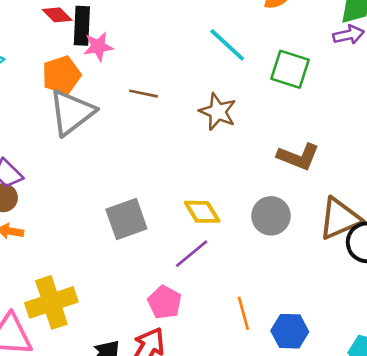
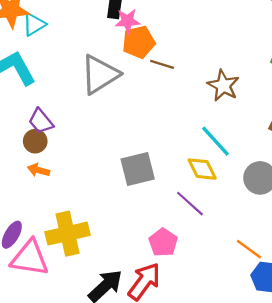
cyan line: (227, 45) -> (216, 141), moved
orange pentagon: (62, 75) -> (139, 42), moved
purple line: (192, 254) -> (190, 204), turned 76
orange line: (243, 313) -> (249, 249), moved, turned -44

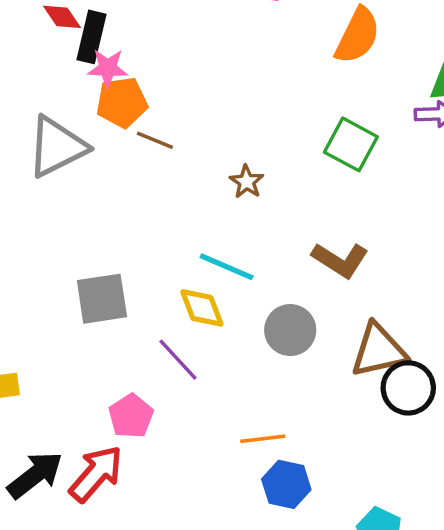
brown star: (223, 86) -> (247, 182), size x0.7
cyan line: (216, 141) -> (227, 267), turned -30
orange line: (249, 249) -> (263, 439), turned -48

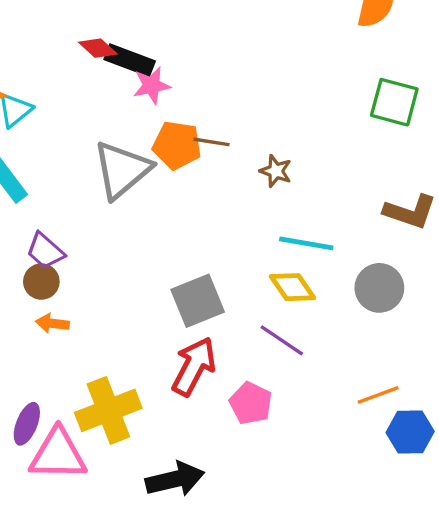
black rectangle: (91, 37) -> (130, 60), turned -69
orange pentagon: (122, 102) -> (177, 145), moved, turned 30
brown star: (247, 182) -> (276, 171), moved
red arrow: (96, 474) -> (194, 366), moved
black arrow: (35, 475) -> (175, 479), turned 38

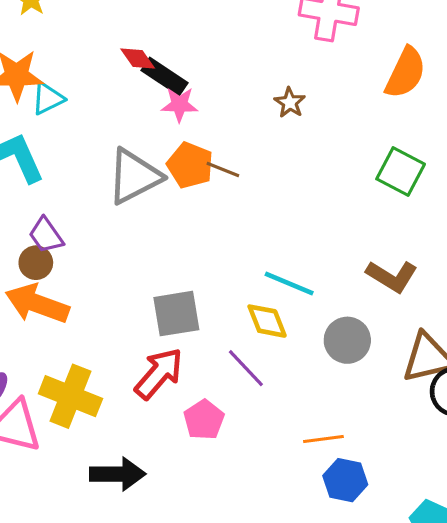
brown star: (276, 171) -> (290, 103), moved
orange arrow: (52, 323) -> (37, 304), size x2.0
yellow cross: (108, 410) -> (70, 396), turned 30

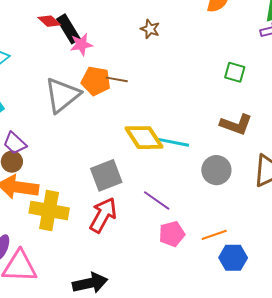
black rectangle: (164, 77) -> (68, 29), turned 36
green square: (401, 171) -> (235, 72), moved, size x0.7
yellow diamond: (267, 321) -> (144, 138), moved, size x1.4
yellow cross: (70, 396) -> (49, 211), moved
pink pentagon: (204, 420) -> (172, 234), moved, turned 30

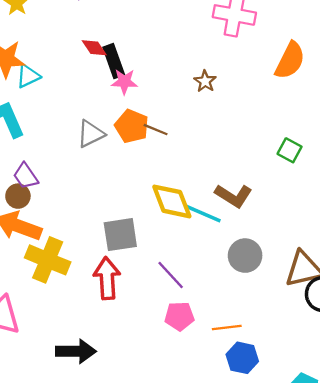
gray triangle: (62, 95) -> (91, 134), size x0.7
brown L-shape: (236, 124) -> (233, 196), moved
red arrow: (103, 215) -> (107, 278), turned -45

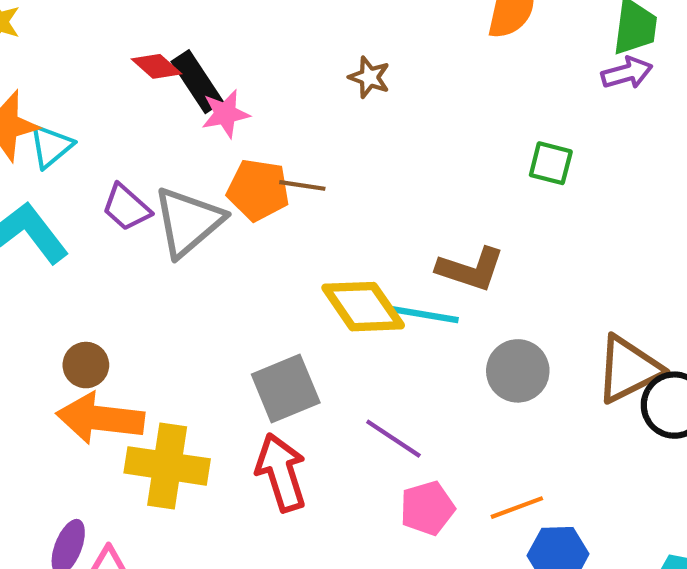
gray triangle: (91, 134) -> (188, 222), size x1.4
purple trapezoid: (26, 176) -> (126, 207), moved

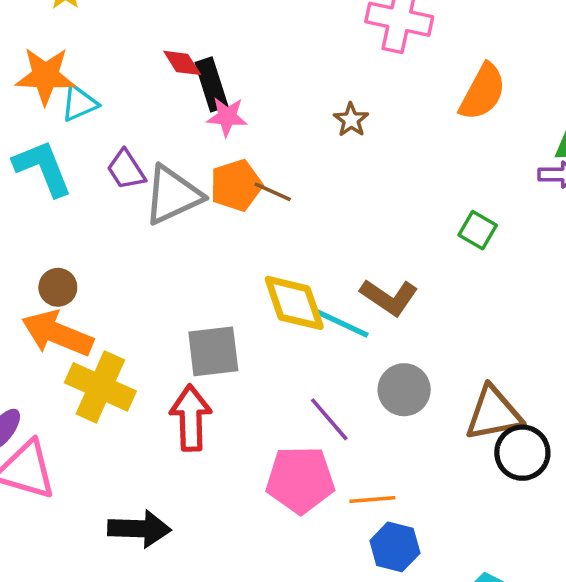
orange pentagon: (258, 190) -> (236, 185), turned 30
purple line: (393, 439) -> (329, 419), moved
pink pentagon: (427, 508) -> (300, 480), size x1.5

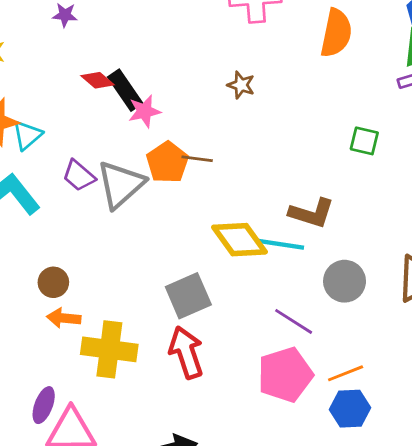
orange arrow: (57, 333) -> (64, 318), size x0.6
blue hexagon: (395, 547) -> (350, 409), moved

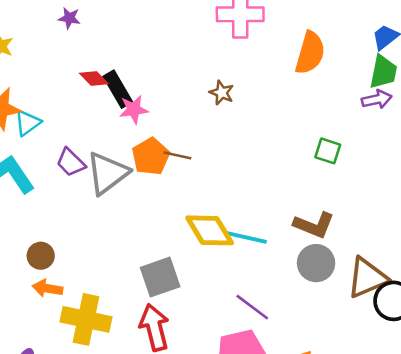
brown L-shape: (312, 213) -> (314, 225), moved
gray circle: (345, 281) -> (316, 263), moved

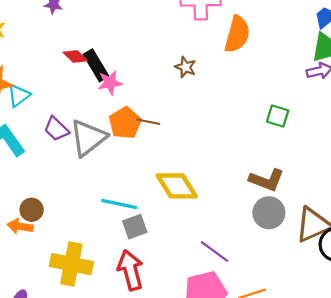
orange semicircle: (310, 53) -> (237, 34), moved
cyan line: (246, 237) -> (119, 204), moved
gray square: (160, 277) -> (135, 227), size x0.7
orange arrow: (47, 288) -> (20, 226), moved

